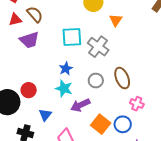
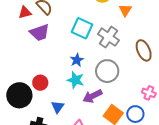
cyan square: (72, 37) -> (82, 28), turned 30
brown ellipse: (122, 78) -> (144, 50), moved
gray circle: (96, 81) -> (107, 71), size x1.5

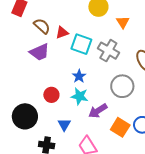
red triangle: (25, 12) -> (62, 33), moved
gray circle: (107, 71) -> (122, 86), moved
red circle: (40, 83) -> (51, 95), moved

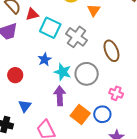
cyan star: (79, 96) -> (63, 72), moved
purple arrow: (98, 111) -> (60, 96), turned 114

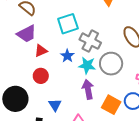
red triangle: (32, 14) -> (41, 51), moved
cyan square: (50, 28) -> (68, 24), turned -35
gray cross: (76, 37) -> (90, 41), moved

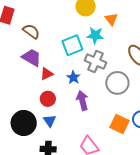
purple trapezoid: (27, 34) -> (32, 58), turned -120
cyan star: (87, 65) -> (95, 35), moved
purple arrow: (88, 89) -> (82, 100), moved
blue triangle: (55, 105) -> (50, 121), moved

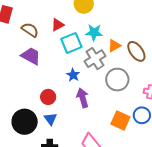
orange triangle: (111, 19) -> (114, 46), moved, turned 40
gray cross: (96, 62) -> (95, 59), turned 35
red triangle: (47, 74) -> (58, 25), moved

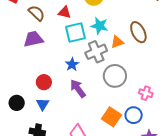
red triangle: (58, 25) -> (65, 12), turned 32
brown ellipse: (136, 51) -> (138, 32), moved
purple trapezoid: (31, 56) -> (33, 39), turned -50
purple arrow: (83, 98) -> (78, 89), turned -30
black circle: (25, 122) -> (17, 103), size x0.6

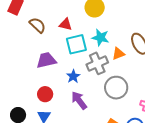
purple trapezoid: (33, 39) -> (46, 60), moved

